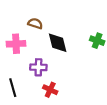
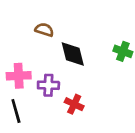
pink cross: (16, 44) -> (19, 76), moved
red cross: (50, 90) -> (74, 104), moved

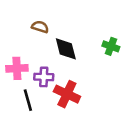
red cross: (74, 104) -> (67, 94), size x1.5
black line: (16, 111) -> (28, 100), moved

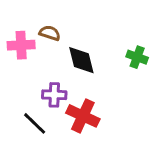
pink cross: (17, 68) -> (21, 45), moved
black line: (28, 100) -> (35, 123), turned -30

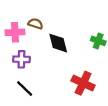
purple cross: (54, 95) -> (21, 59), moved
red cross: (83, 116) -> (83, 83), moved

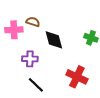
purple cross: (21, 59) -> (30, 59), moved
black line: (25, 88) -> (36, 85), moved

